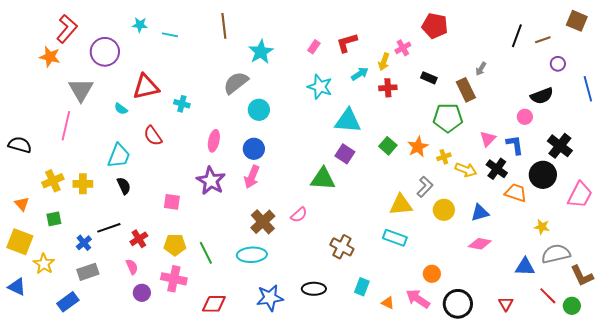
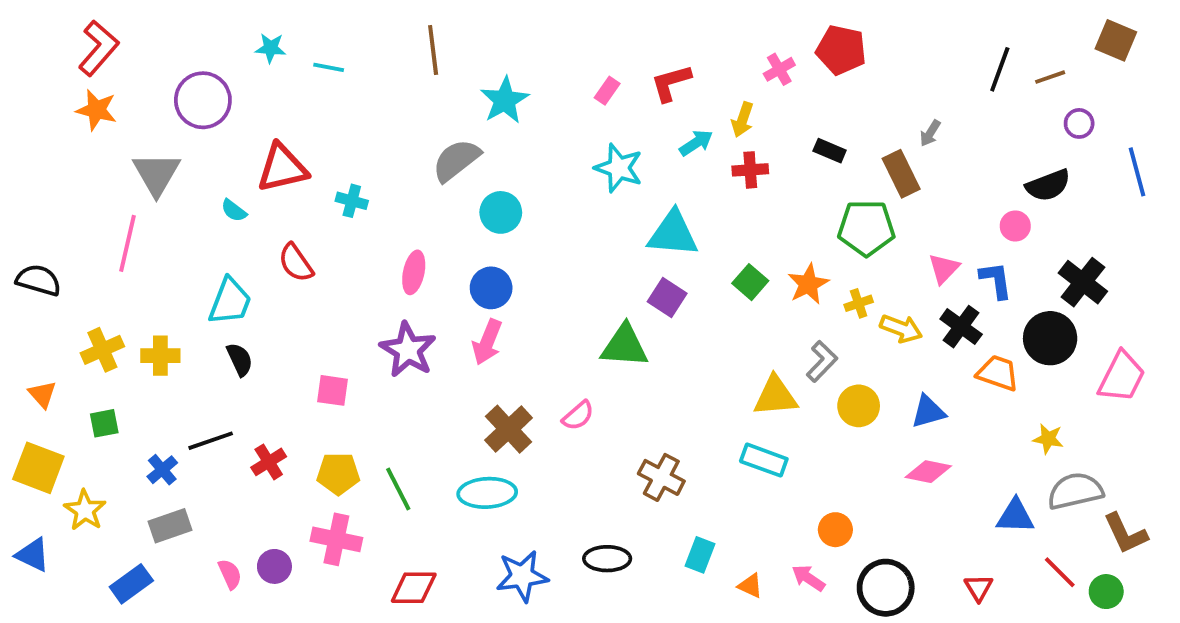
red L-shape: (67, 29) -> (98, 48), moved
pink cross: (403, 48) -> (779, 69), moved
pink semicircle: (132, 267) -> (230, 574), moved
pink arrow: (418, 299) -> (808, 578), size x0.7

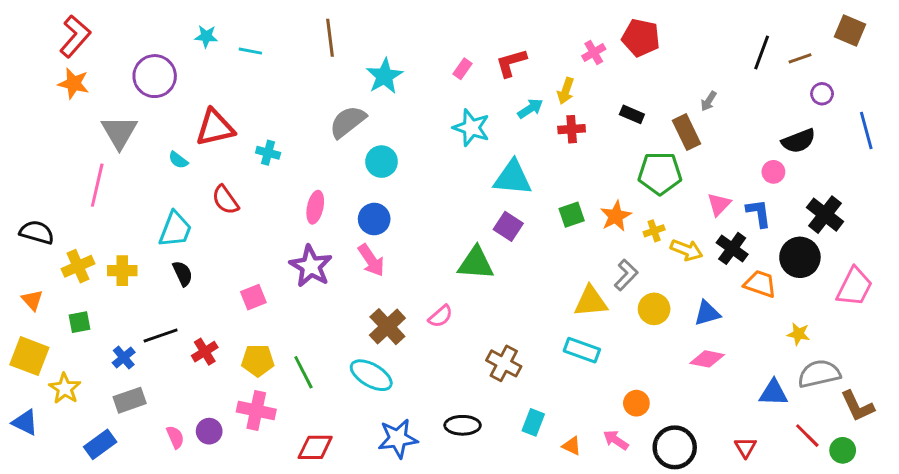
black semicircle: (38, 280) -> (37, 232), moved
green square: (750, 282) -> (572, 215), turned 30
pink arrow: (487, 342) -> (371, 260), turned -56
pink square: (332, 390) -> (253, 297), turned -30
cyan ellipse: (487, 493) -> (371, 375), turned 33

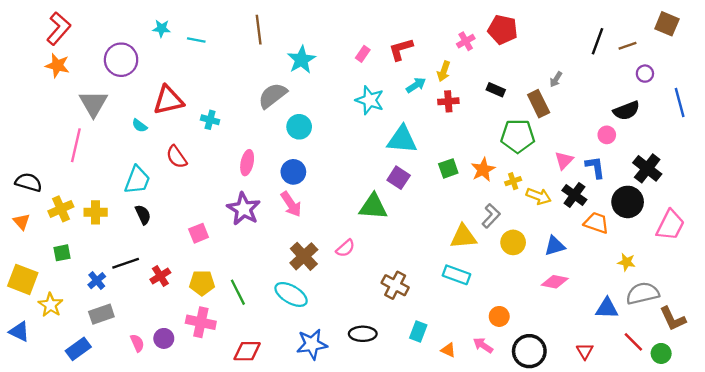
orange triangle: (32, 300) -> (22, 222), moved

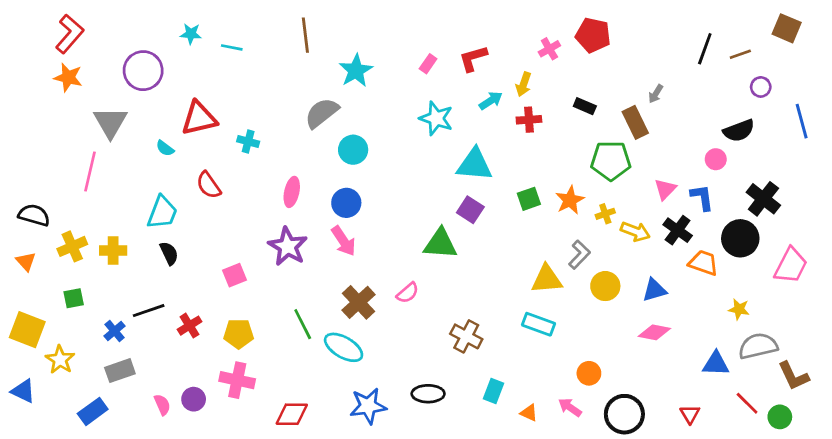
green line: (238, 292) -> (303, 324), moved

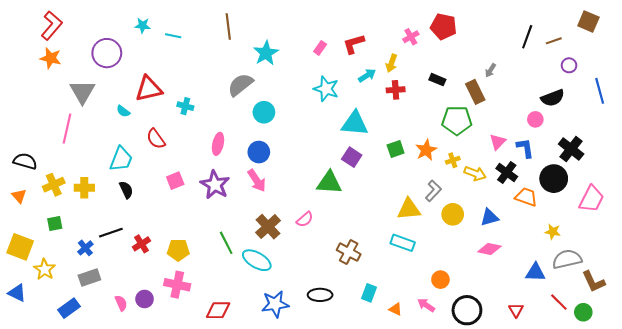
pink square: (234, 275) -> (175, 181), moved

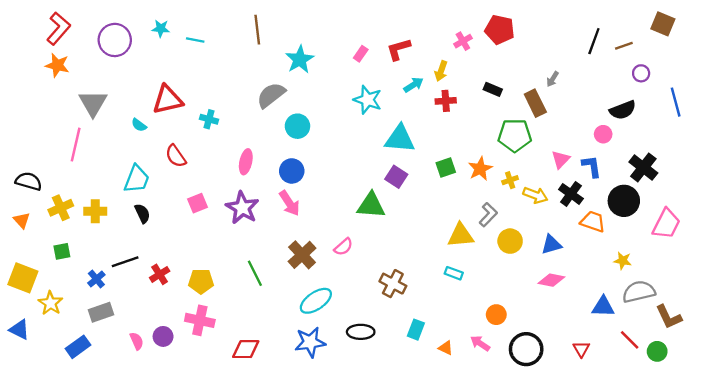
purple circle: (107, 53) -> (115, 40), moved
cyan rectangle: (403, 243) -> (454, 273), size x0.7
cyan ellipse: (257, 260) -> (316, 301), moved, turned -64

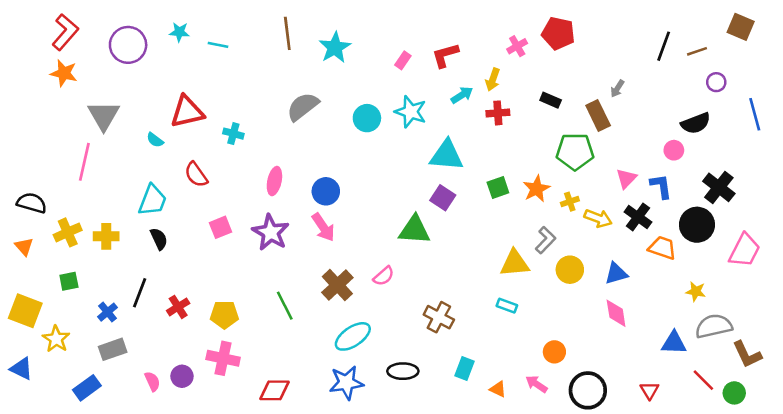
cyan star: (300, 60) -> (335, 47), moved
cyan circle: (297, 126) -> (367, 118), moved
black line: (125, 262) -> (140, 293), turned -50
pink diamond: (551, 280) -> (616, 313), turned 70

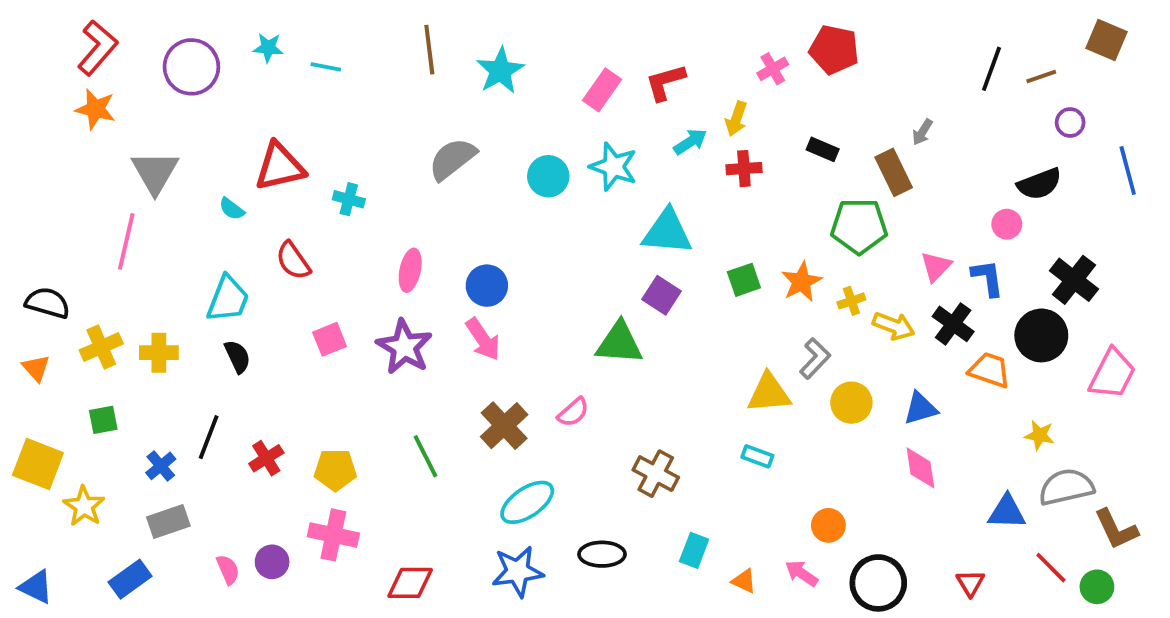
pink rectangle: (403, 60) -> (602, 90), size x1.5
blue triangle: (21, 369) -> (36, 587), moved

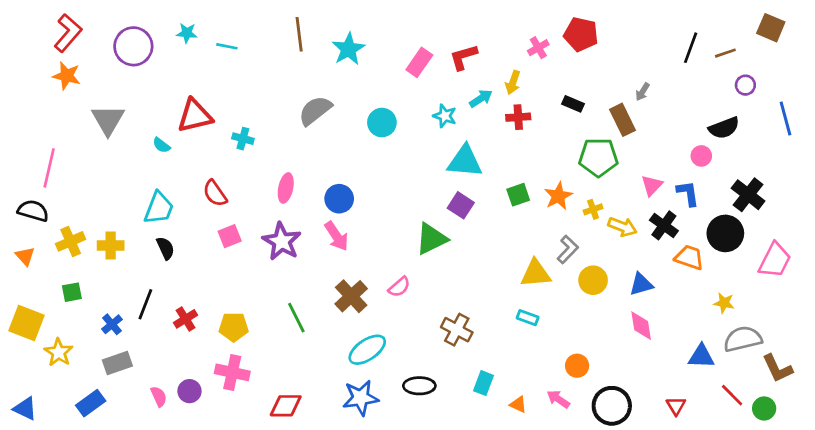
cyan star: (614, 167) -> (445, 116), moved, size x0.7
pink line: (126, 241) -> (49, 168), moved
red semicircle: (293, 261) -> (215, 193), moved
green triangle: (619, 343) -> (431, 239), turned -30

